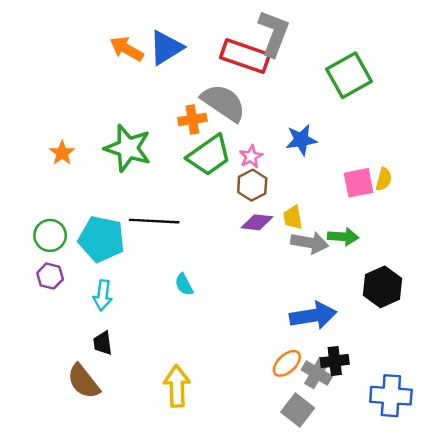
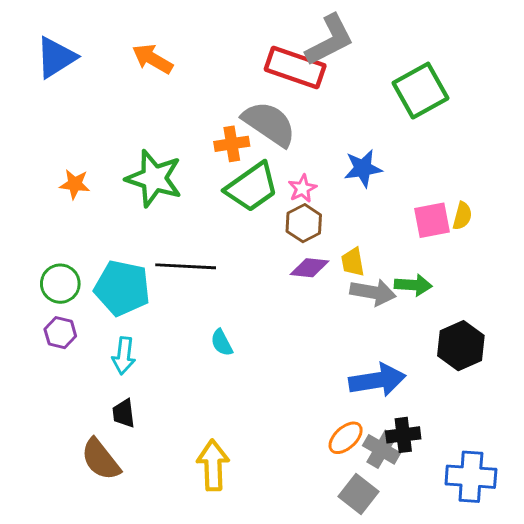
gray L-shape: (274, 33) -> (330, 40), turned 42
blue triangle: (166, 48) -> (56, 57), moved
orange star: (62, 153) -> (75, 184), turned -30

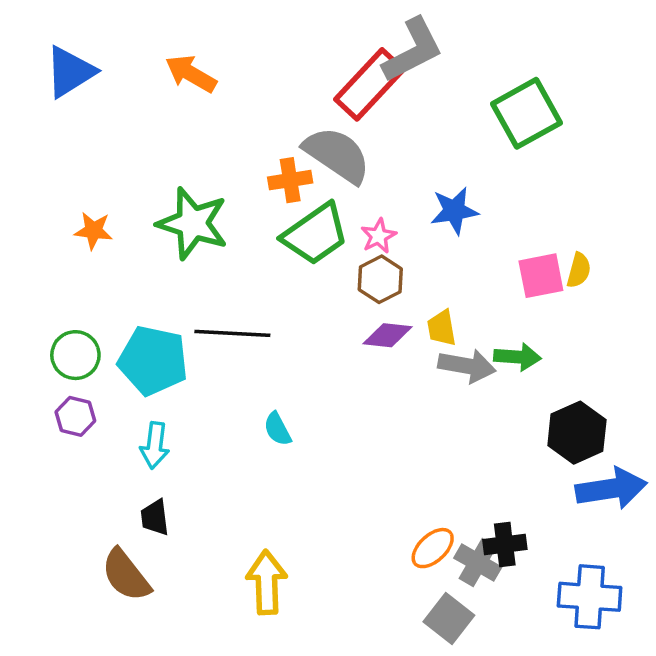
red rectangle: (295, 67) -> (369, 84), turned -66
blue arrow: (377, 380) -> (611, 489), moved

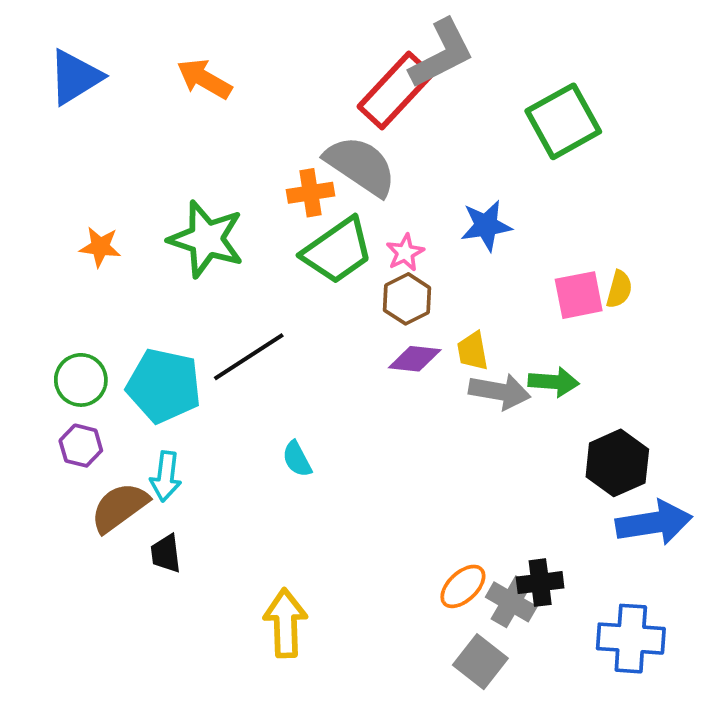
black line: (232, 333) -> (249, 357), turned -36
brown semicircle: (126, 575) -> (119, 507), moved, turned 92

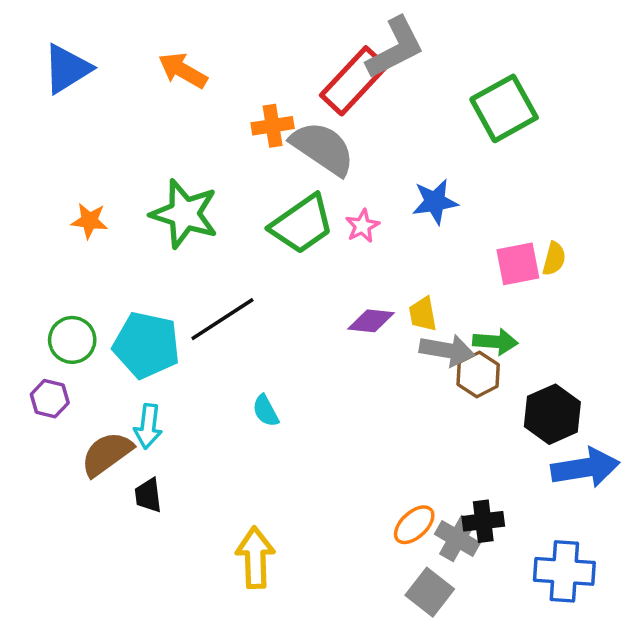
orange cross: (310, 193) -> (273, 126), moved
brown hexagon: (407, 299) -> (478, 374), moved
purple hexagon: (81, 446) -> (50, 399), moved

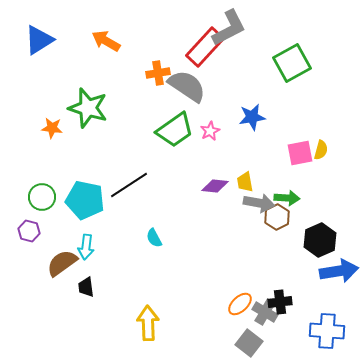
green star: (184, 214) -> (88, 108), moved

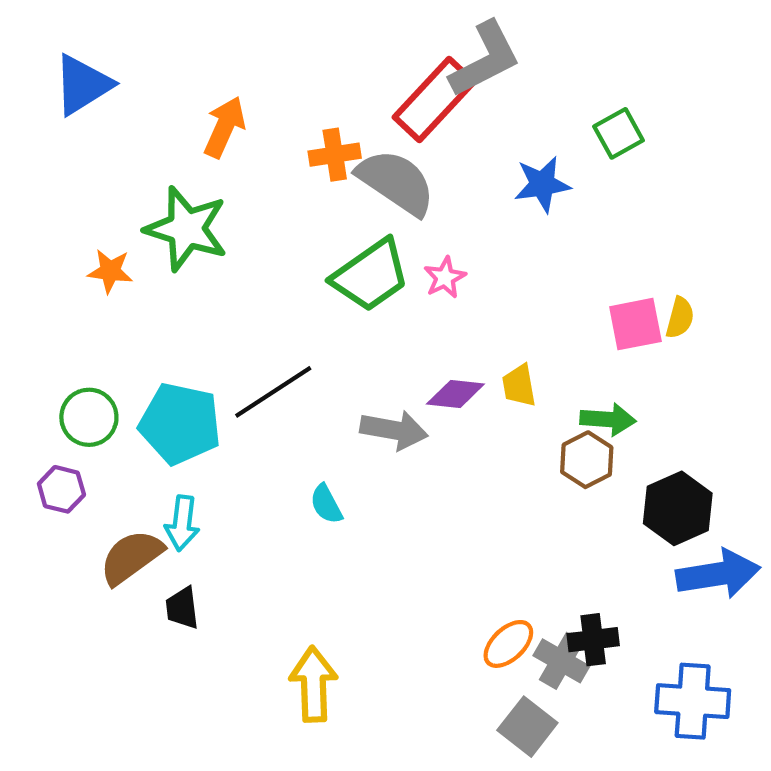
orange arrow: (106, 41) -> (225, 127), moved, turned 84
green square: (292, 63) -> (619, 133), size x0.6
blue star: (252, 117) -> (542, 184), moved
gray arrow: (259, 203) -> (394, 430), moved

